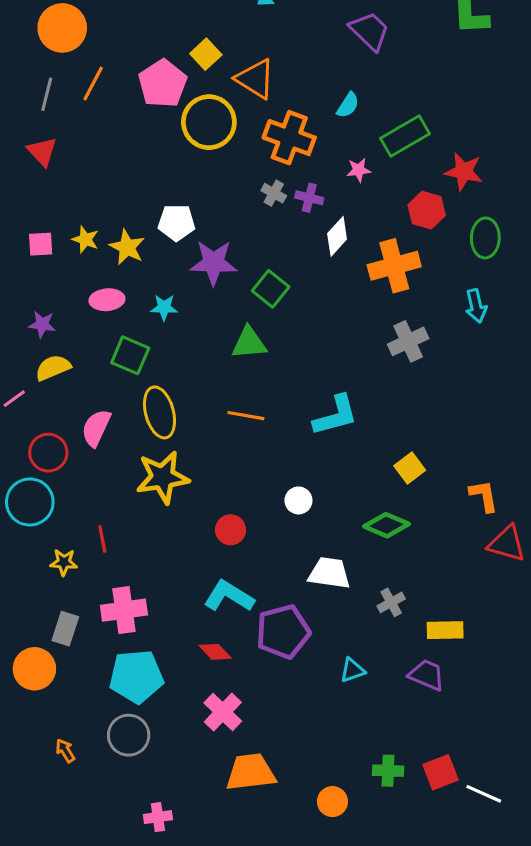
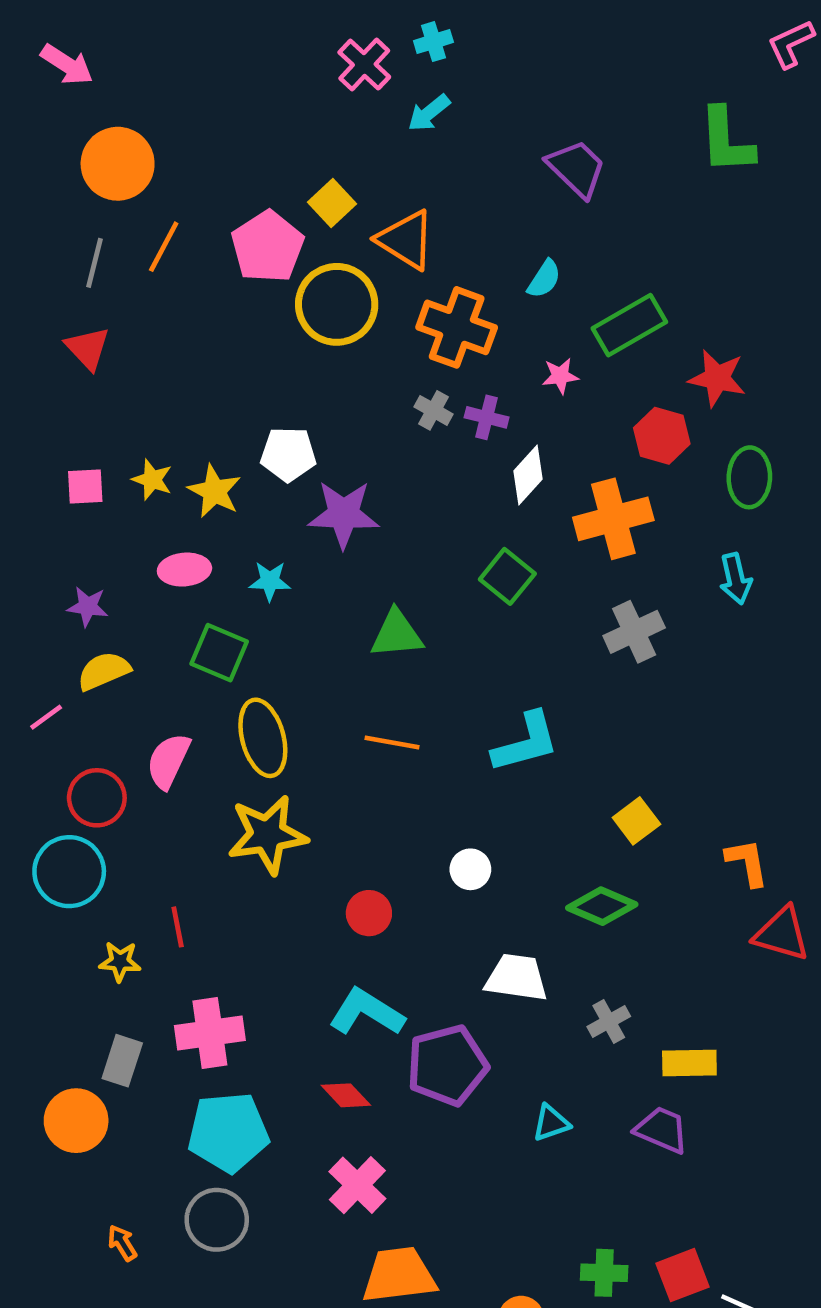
green square: (271, 289) -> (507, 576), moved

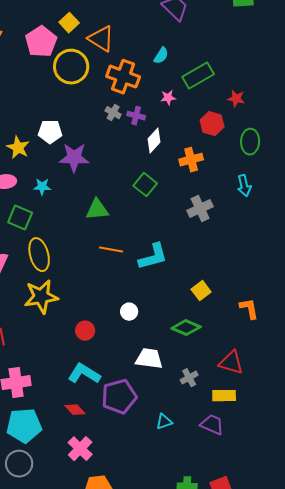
red star: (717, 378) -> (236, 99), size x0.7
orange cross: (613, 519) -> (191, 160), size x0.7
orange line: (392, 742) -> (111, 250), moved
red triangle: (782, 934) -> (231, 363), moved

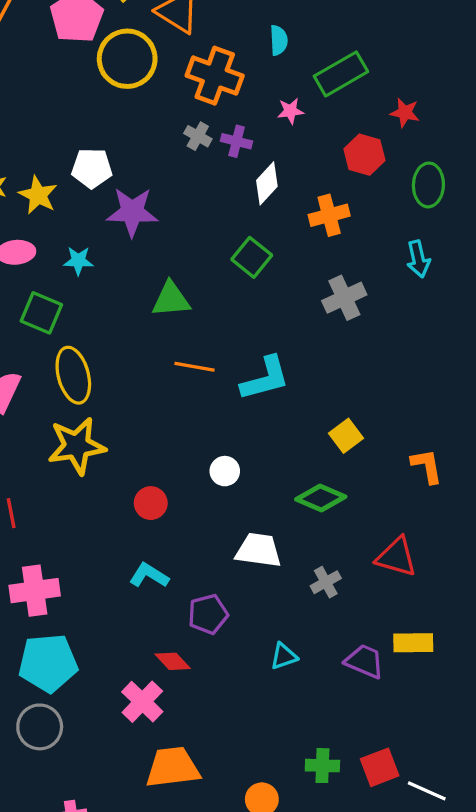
cyan semicircle: (161, 56) -> (279, 40), turned -36
cyan L-shape: (84, 374) -> (149, 575), size x0.7
yellow rectangle: (224, 396) -> (413, 643), moved
purple pentagon: (119, 397) -> (208, 614), size x0.7
red diamond: (75, 410) -> (173, 661), moved

